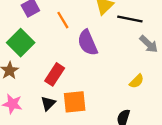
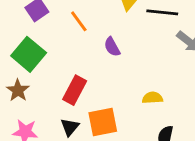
purple semicircle: (88, 43) -> (112, 47), size x0.6
yellow semicircle: (137, 81) -> (152, 98), moved, turned -133

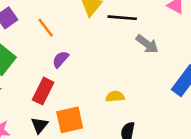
purple semicircle: (112, 47) -> (60, 59), moved, turned 72

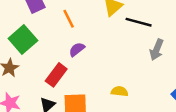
gray arrow: (147, 44) -> (157, 50), turned 65

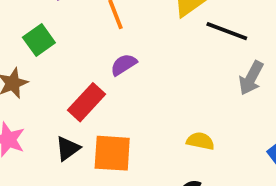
green square: (23, 40) -> (39, 40), size x0.7
yellow semicircle: (119, 91) -> (200, 141), moved

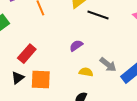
purple semicircle: (124, 65) -> (76, 46), moved
gray arrow: (251, 78) -> (108, 65), moved, turned -78

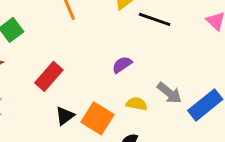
black triangle: (18, 78) -> (65, 116), moved
orange square: (41, 80) -> (97, 118), moved, turned 30

